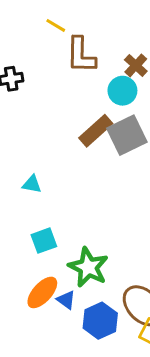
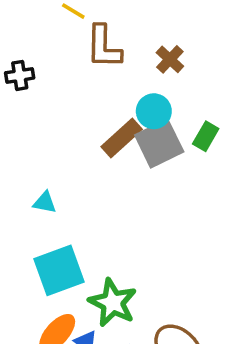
cyan circle: (122, 91) -> (154, 111), moved
cyan square: (44, 241) -> (59, 270), size x1.6

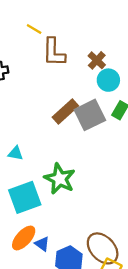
cyan circle: (154, 111) -> (108, 80), moved
green star: (113, 303) -> (60, 179), moved

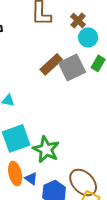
green star: (60, 179) -> (46, 149), moved
orange ellipse: (24, 238) -> (15, 173), turned -55

